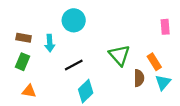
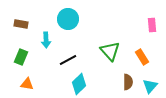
brown rectangle: (24, 38) -> (21, 24), moved
brown semicircle: (139, 78) -> (128, 82), moved
cyan triangle: (163, 82) -> (150, 86), moved

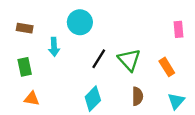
green rectangle: (21, 57) -> (25, 67), turned -35
black line: (68, 60) -> (99, 59), moved, turned -30
brown semicircle: (128, 82) -> (137, 96), moved

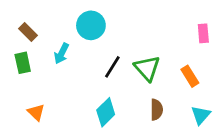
brown rectangle: (25, 28) -> (28, 32), turned 35
cyan arrow: (54, 47) -> (62, 53), turned 30
green rectangle: (25, 67) -> (23, 63), moved
orange triangle: (32, 99) -> (36, 112), turned 35

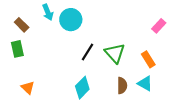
pink rectangle: (203, 33) -> (159, 26), turned 48
cyan arrow: (62, 53) -> (48, 12), moved, turned -49
cyan triangle: (201, 115) -> (145, 83), moved, turned -42

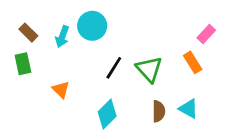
cyan arrow: (48, 12) -> (62, 37), moved, turned 42
orange rectangle: (148, 59) -> (193, 62), moved
orange triangle: (28, 88) -> (61, 90), moved

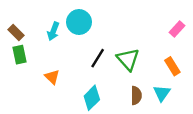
brown rectangle: (28, 33) -> (16, 33), moved
orange rectangle: (193, 62) -> (172, 66), moved
cyan triangle: (189, 109) -> (162, 93), turned 36

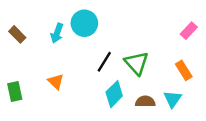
green rectangle: (20, 55) -> (15, 92), moved
brown semicircle: (136, 95) -> (145, 102), turned -90
cyan diamond: (92, 98) -> (114, 94), moved

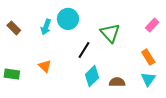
green triangle: (137, 63) -> (110, 33), moved
green rectangle: (15, 92) -> (12, 74), turned -70
cyan triangle: (173, 99) -> (148, 79), moved

